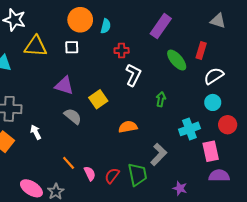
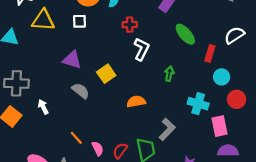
red rectangle: (201, 50) -> (210, 53), moved
white semicircle: (214, 76) -> (234, 35), moved
cyan cross: (189, 129) -> (198, 104), turned 36

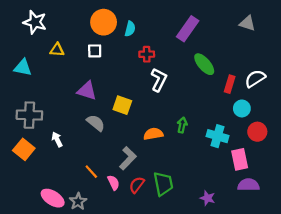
yellow triangle: (43, 20) -> (57, 50), size x0.6
white semicircle: (234, 35) -> (255, 79), moved
yellow square: (106, 74) -> (122, 105), turned -36
green arrow: (169, 74) -> (182, 125), moved
gray L-shape: (167, 129) -> (128, 158), moved

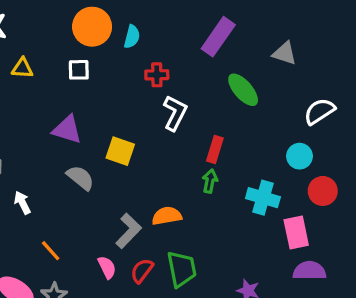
gray triangle: (247, 23) -> (285, 53), moved
red rectangle: (230, 84) -> (215, 149), moved
orange semicircle: (153, 134) -> (167, 216), moved
orange line: (91, 172) -> (51, 251), moved

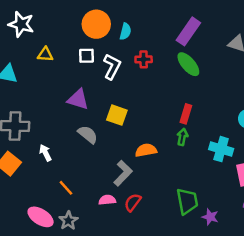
green ellipse: (243, 90) -> (188, 64), moved
white L-shape: (175, 113) -> (112, 67), moved
orange semicircle: (167, 216) -> (146, 150), moved
pink semicircle: (107, 267) -> (107, 200), turned -70
green trapezoid: (182, 269) -> (187, 201), moved

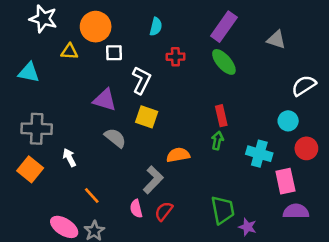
orange circle: (96, 24) -> (96, 27), moved
white L-shape: (112, 67) -> (141, 80), moved
red rectangle: (186, 114) -> (221, 116), turned -30
pink semicircle: (107, 200) -> (136, 209), turned -98

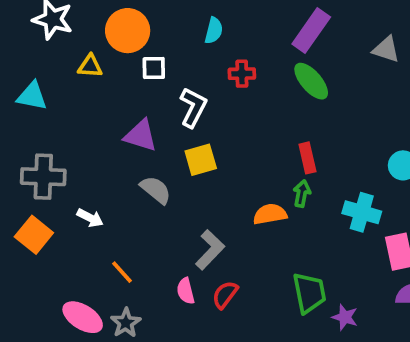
yellow square: (147, 117) -> (201, 160), turned -35
orange semicircle: (178, 155) -> (270, 214), moved
white arrow: (69, 158) -> (90, 218), turned 144

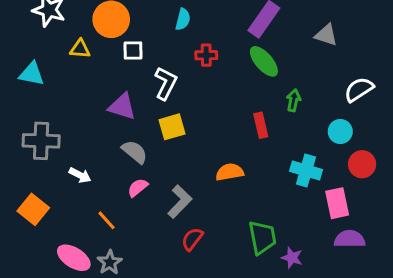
green arrow: (302, 194) -> (293, 100), moved
orange square: (34, 235) -> (33, 209), moved
pink semicircle: (186, 291) -> (138, 188), moved, turned 65

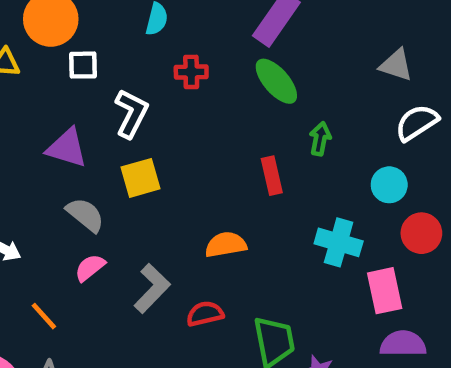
gray triangle: (326, 35) -> (396, 65), moved
red semicircle: (192, 239) -> (205, 314), moved, turned 40

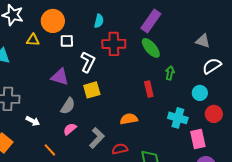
red cross: (191, 72) -> (114, 44), size x1.6
gray semicircle: (85, 215) -> (68, 106), turned 84

